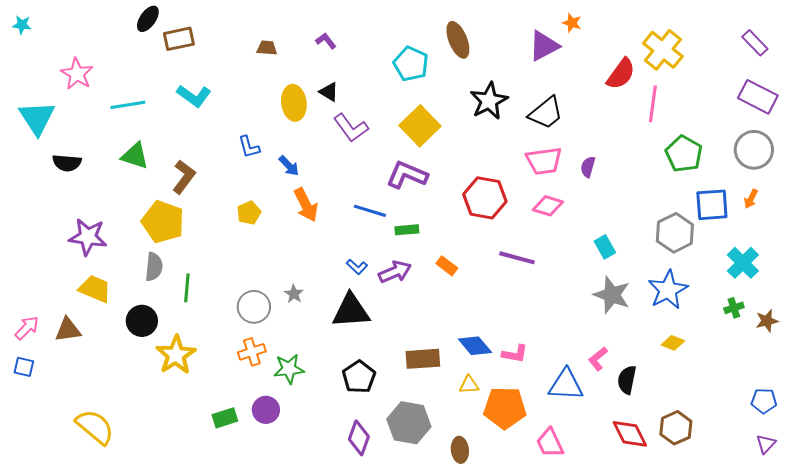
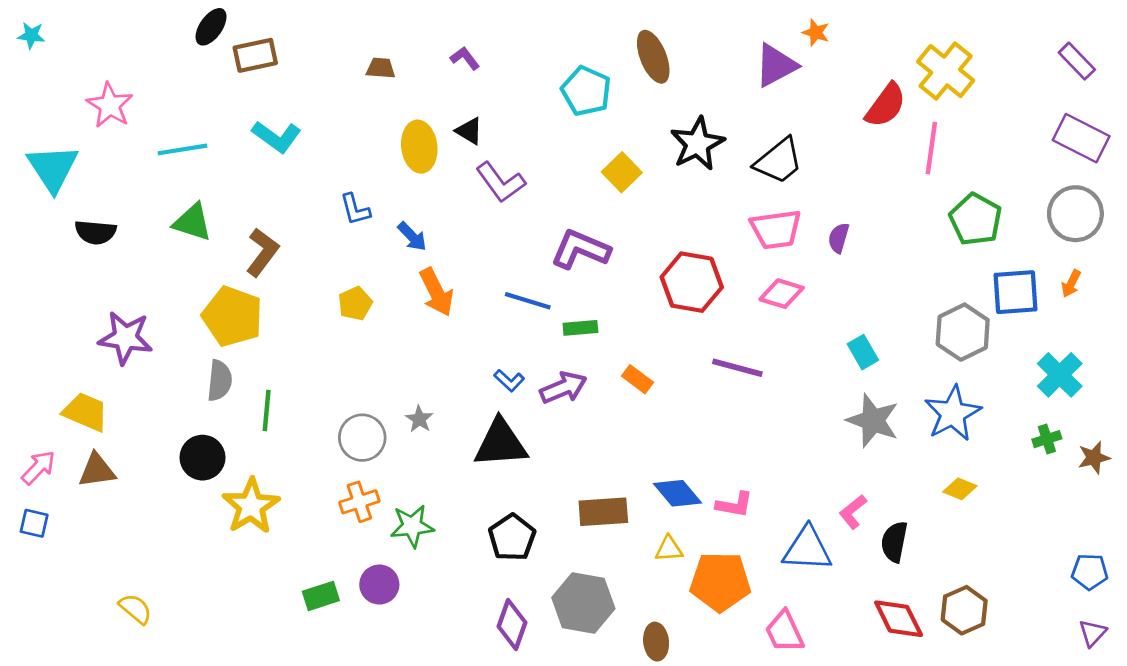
yellow square: (420, 126) -> (622, 172), moved, size x0.7
yellow trapezoid: (95, 289) -> (85, 412), moved
yellow semicircle: (95, 427) -> (135, 609), size x0.6

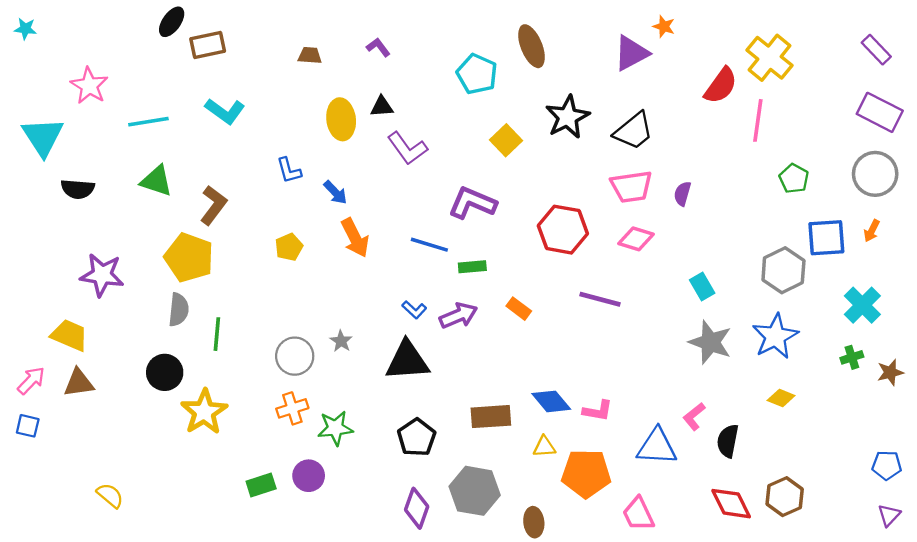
black triangle: (469, 131) -> (382, 107), turned -35
green pentagon: (976, 219) -> (794, 179), size x0.7

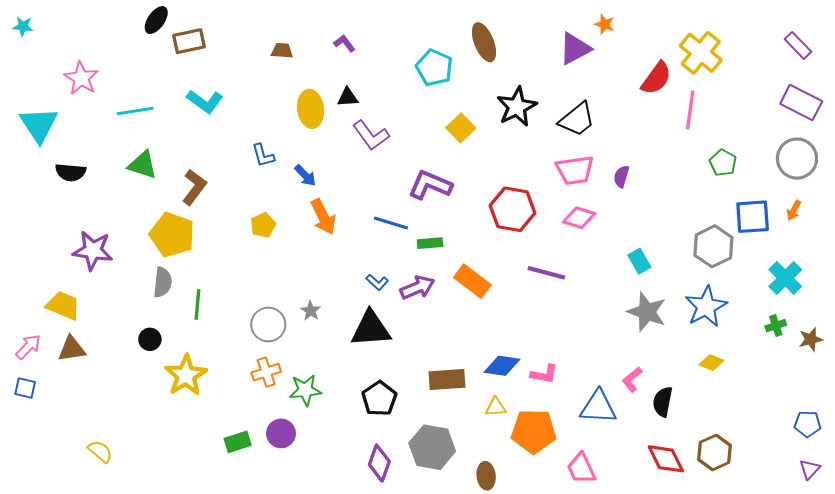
orange rectangle: (519, 309) -> (472, 281), size x1.6
black circle: (165, 372) -> (150, 339), size x0.7
blue diamond: (551, 401) -> (502, 366), turned -42

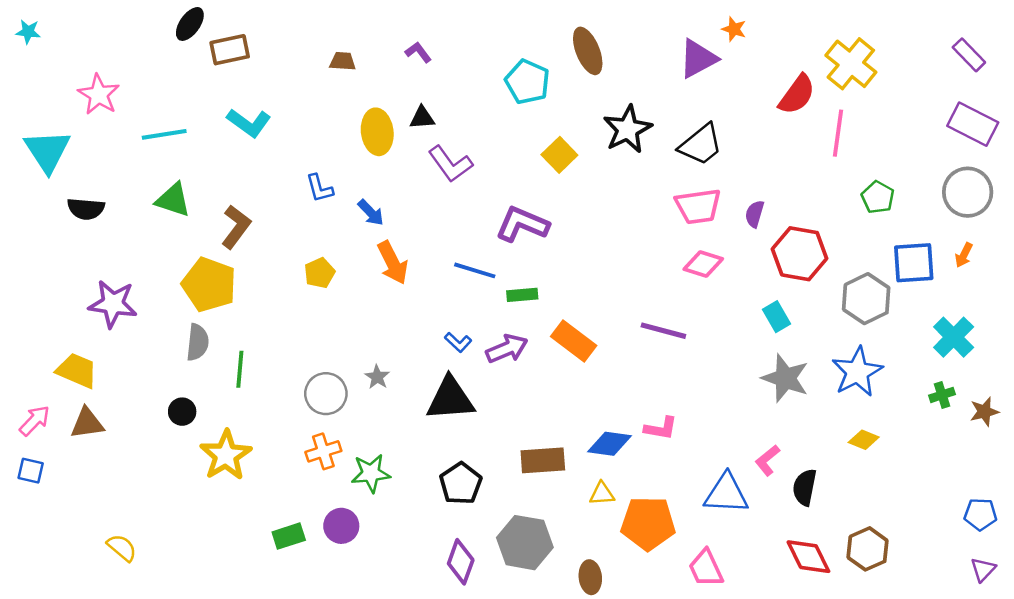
red hexagon: (513, 209) -> (799, 254), moved
pink L-shape: (544, 374) -> (661, 428), moved

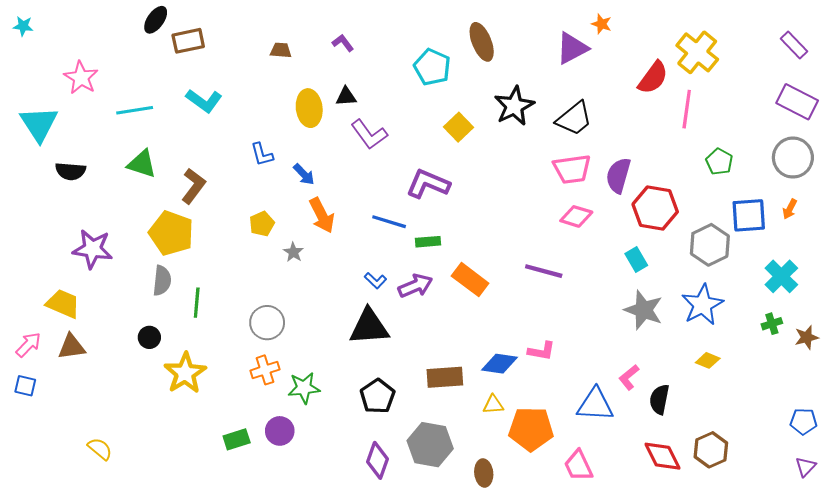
purple semicircle: (755, 214) -> (618, 175), size x1.6
gray star: (377, 377) -> (293, 252), moved

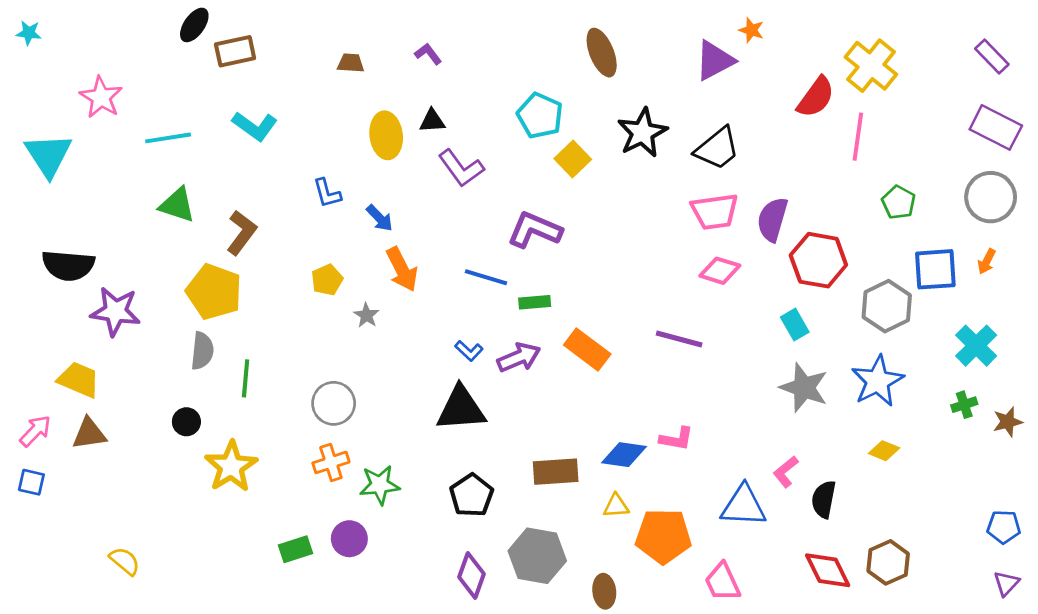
cyan pentagon: (432, 67) -> (540, 116), moved
black semicircle: (70, 171) -> (68, 265), moved, size x1.4

